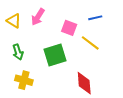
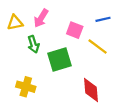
yellow triangle: (14, 21) -> (15, 23), turned -42
green arrow: (18, 52) -> (33, 44), moved

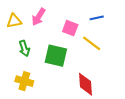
green arrow: (33, 44) -> (24, 48), moved
green square: (60, 60) -> (56, 56), turned 30

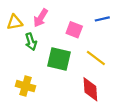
yellow line: (92, 43) -> (96, 58), moved
green arrow: (24, 48) -> (31, 42), moved

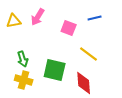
green arrow: (31, 42) -> (23, 59), moved
green square: (59, 59) -> (55, 70), moved

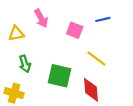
pink arrow: (38, 17) -> (41, 18), turned -60
yellow triangle: (14, 21) -> (16, 34), moved
yellow cross: (24, 80) -> (14, 93), moved

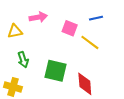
pink arrow: (41, 18) -> (38, 17), turned -72
yellow line: (96, 58) -> (90, 42), moved

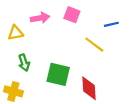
blue line: (96, 18) -> (111, 24), moved
pink square: (70, 28) -> (72, 15), moved

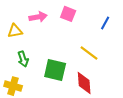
blue line: (111, 24) -> (105, 23), turned -48
yellow line: (94, 45) -> (89, 53), moved

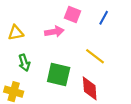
pink arrow: (38, 17) -> (54, 32), moved
blue line: (105, 23) -> (104, 18), moved

